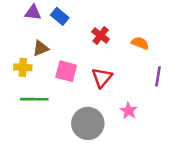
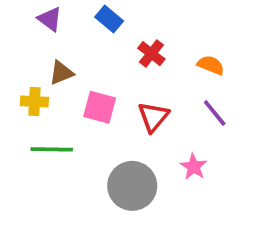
purple triangle: (33, 13) -> (50, 19), turned 30
blue rectangle: (60, 16) -> (109, 19), moved
purple line: (158, 76) -> (215, 113), moved, turned -48

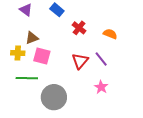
pink square: (100, 107) -> (42, 56), moved
purple line: (215, 113) -> (101, 59), moved
gray circle: (132, 186) -> (54, 97), moved

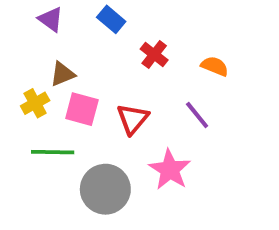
yellow cross: (18, 53) -> (35, 103), turned -32
red triangle: (80, 61) -> (133, 119), moved
pink star: (101, 87) -> (170, 170), moved, size x1.5

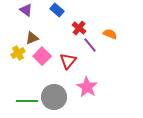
pink square: (82, 109) -> (42, 56), turned 30
purple line: (197, 115) -> (90, 45), moved
green line: (53, 152) -> (27, 101), moved

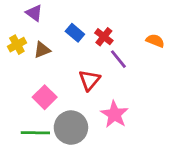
blue rectangle: (57, 10) -> (75, 33), moved
orange semicircle: (110, 34) -> (155, 41), moved
yellow cross: (18, 53) -> (17, 45), moved
pink square: (42, 56) -> (45, 97), moved

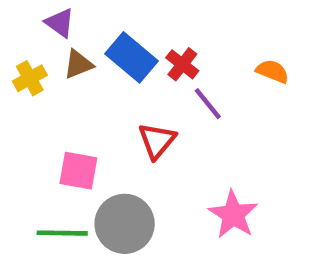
blue rectangle: (75, 33) -> (131, 57), size x1.5
brown triangle: (42, 50) -> (78, 64), moved
pink square: (45, 97) -> (78, 171), turned -35
pink star: (114, 114) -> (233, 215), moved

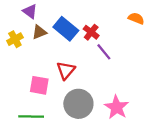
orange semicircle: (272, 71) -> (136, 18), moved
red triangle: (157, 141) -> (66, 70), moved
gray circle: (125, 224) -> (78, 104), moved

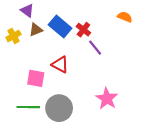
red triangle: (66, 70) -> (60, 65), turned -42
gray circle: (78, 104) -> (59, 108), moved

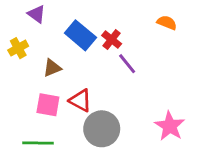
brown triangle: (36, 30) -> (52, 68), moved
red triangle: (60, 65) -> (80, 100), moved
pink star: (107, 99) -> (170, 126), moved
gray circle: (59, 108) -> (102, 129), moved

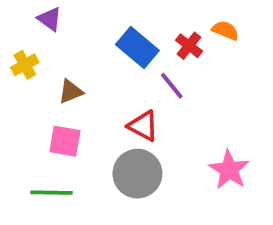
blue rectangle: (80, 35) -> (137, 48), moved
red cross: (112, 40) -> (189, 46), moved
red triangle: (80, 100) -> (143, 126), moved

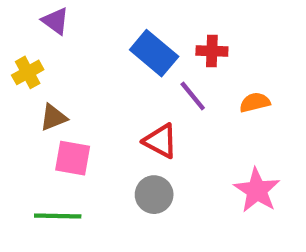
orange semicircle: (225, 30) -> (255, 102), moved, turned -36
red cross: (189, 46) -> (212, 51), turned -36
brown triangle: (71, 91) -> (53, 117), moved
gray circle: (137, 174) -> (154, 195), size x0.7

